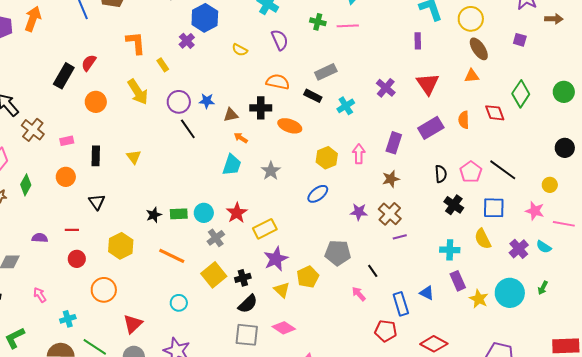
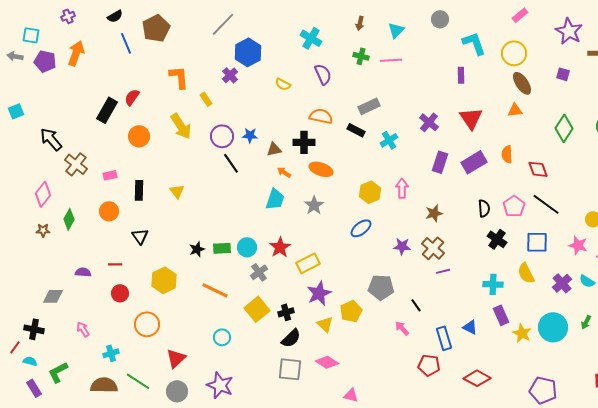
red diamond: (495, 113) -> (538, 169), moved
orange ellipse: (290, 126) -> (321, 169), moved
purple rectangle: (394, 143) -> (440, 162), moved

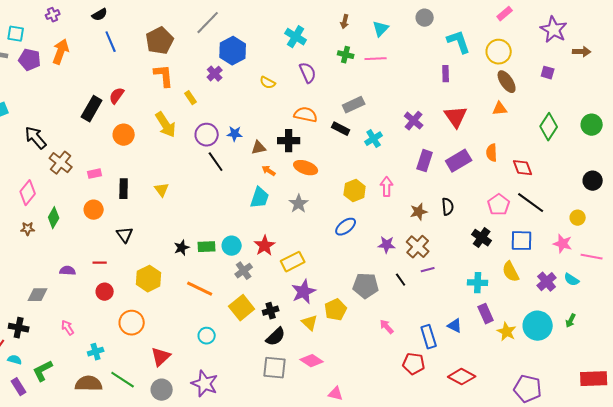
brown pentagon: (156, 28) -> (160, 41), moved
black semicircle: (484, 208) -> (448, 207), moved
black line: (416, 305) -> (401, 280), moved

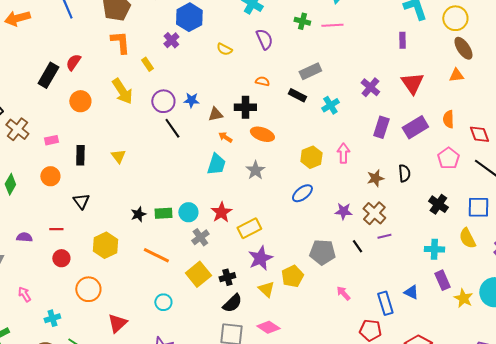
orange arrow: (61, 52) -> (17, 18), turned -125
orange semicircle: (306, 115) -> (262, 81), size x0.6
pink pentagon: (499, 205) -> (448, 158), moved

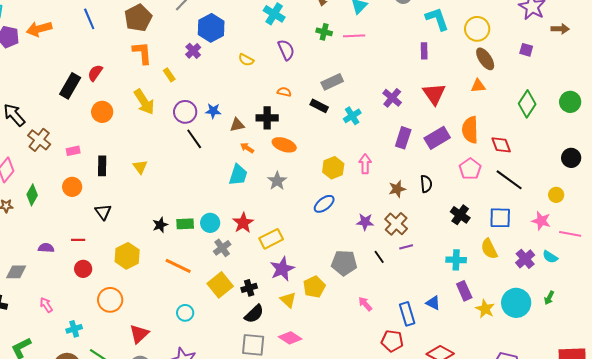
orange semicircle: (448, 119) -> (470, 130), size x1.5

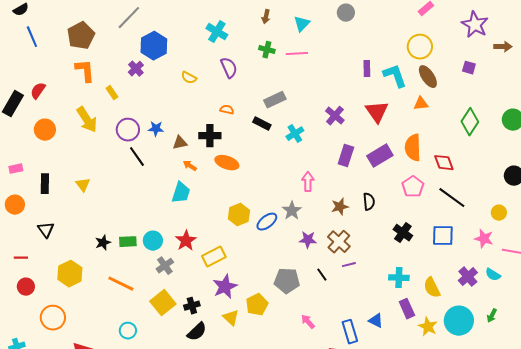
cyan L-shape: (437, 19) -> (395, 76), moved
yellow hexagon: (333, 168) -> (239, 215), moved
gray star: (277, 181) -> (292, 211), moved
yellow semicircle: (489, 249) -> (432, 288), moved

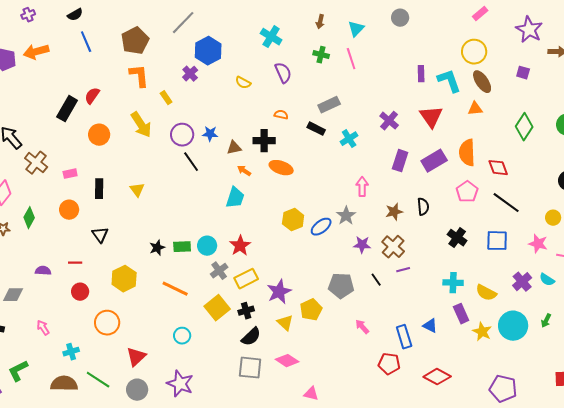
pink line: (297, 54) -> (351, 59), turned 75
yellow rectangle: (214, 257) -> (246, 279), moved
yellow semicircle: (432, 288) -> (486, 293), turned -35

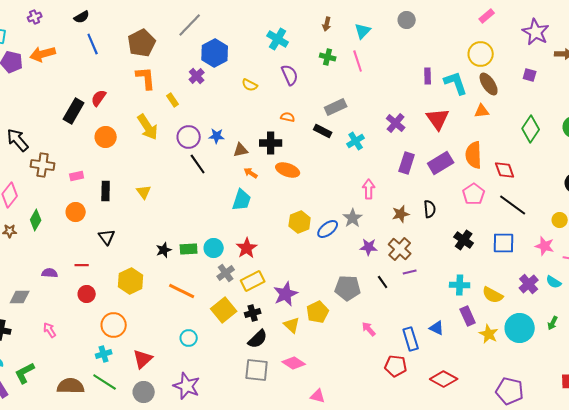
brown cross: (36, 163) -> (43, 165), turned -30
cyan cross: (71, 352) -> (104, 354), moved

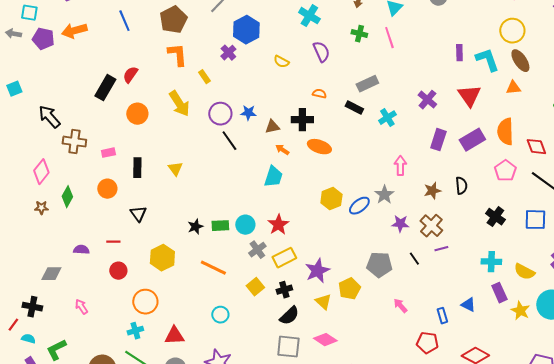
yellow square: (224, 310) -> (255, 287), size x0.7
blue rectangle: (411, 339) -> (442, 316), size x0.7
red triangle: (143, 359) -> (174, 336), turned 40

